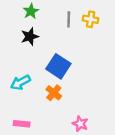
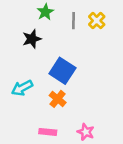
green star: (31, 11) -> (45, 12), moved
yellow cross: (91, 19) -> (97, 21), turned 35
pink rectangle: (22, 124) -> (48, 132), moved

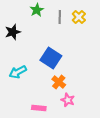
black star: (32, 39) -> (13, 32), moved
orange cross: (58, 99) -> (59, 82), moved
pink star: (86, 132) -> (68, 100), moved

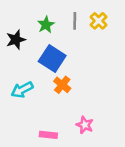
green star: (37, 10) -> (46, 25), moved
blue square: (51, 58) -> (52, 58), moved
orange cross: (59, 82) -> (62, 85), moved

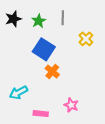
yellow cross: (99, 21) -> (86, 39), moved
black star: (16, 40) -> (13, 19), moved
cyan arrow: (22, 90) -> (19, 93), moved

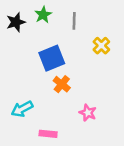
green star: (39, 21) -> (43, 15), moved
blue square: (44, 49) -> (52, 58), turned 35
pink star: (71, 105) -> (88, 113), moved

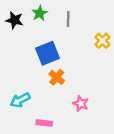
black star: (16, 22) -> (14, 20), turned 30
yellow cross: (101, 46) -> (102, 41), moved

